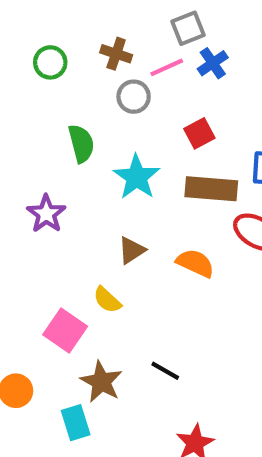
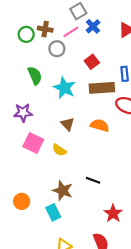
green circle: (50, 62) -> (26, 34), moved
purple star: (46, 214) -> (23, 113), turned -30
brown triangle: (132, 250) -> (67, 124), turned -32
pink square: (65, 331) -> (33, 143), moved

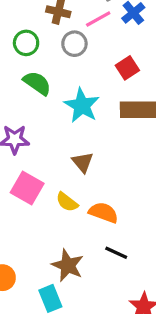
green circle: (26, 34) -> (26, 43), moved
green semicircle: (35, 76) -> (37, 83), turned -36
orange semicircle: (100, 125) -> (103, 213), moved

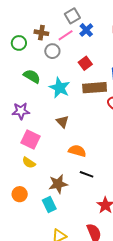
green circle: (26, 43) -> (19, 43), moved
yellow semicircle: (67, 202) -> (29, 163), moved
brown star: (68, 265) -> (58, 184), turned -30

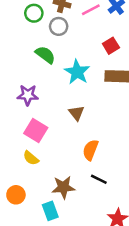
gray circle: (52, 51) -> (59, 26), moved
orange semicircle: (77, 151) -> (90, 150), turned -90

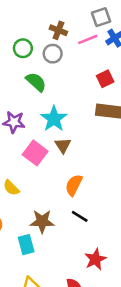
green circle: (34, 13) -> (23, 48), moved
cyan star: (77, 72) -> (54, 119), moved
pink square: (36, 130) -> (35, 153), moved

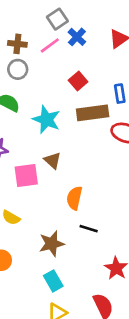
cyan star: (54, 119) -> (46, 120), moved
pink square: (35, 153) -> (26, 176), turned -30
cyan rectangle: (26, 245) -> (53, 281), moved

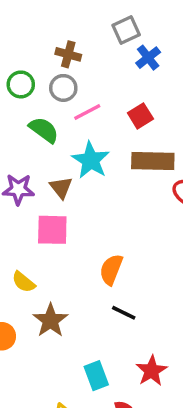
pink line: (50, 45) -> (87, 112), moved
brown triangle: (53, 160) -> (61, 187), moved
brown star: (52, 244) -> (50, 320), moved, turned -30
cyan rectangle: (53, 281) -> (96, 376), moved

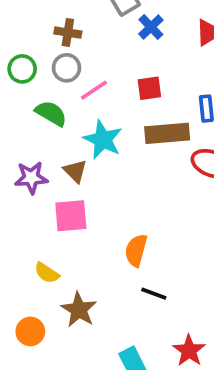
red square: (140, 116) -> (149, 88), turned 30

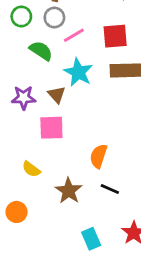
red square: (149, 88) -> (115, 36), size x1.4
brown star: (79, 310) -> (69, 191), moved

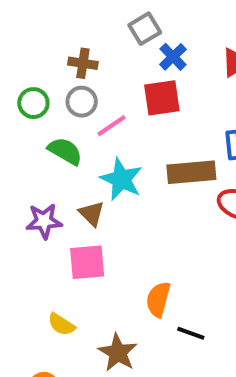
red square: (115, 36) -> (162, 98), moved
black line: (110, 189) -> (191, 333), moved

